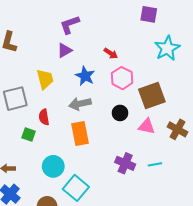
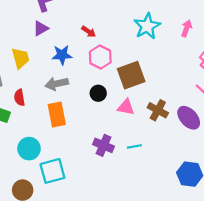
blue star: (85, 76) -> (62, 55), turned -30
cyan square: (76, 188) -> (52, 171), turned 35

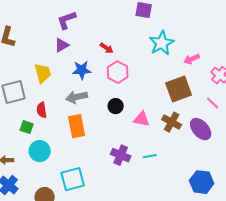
pink arrow: (187, 28) -> (192, 59), moved, turned -133
brown square: (131, 75) -> (179, 89), moved
cyan circle: (29, 149) -> (40, 151), moved

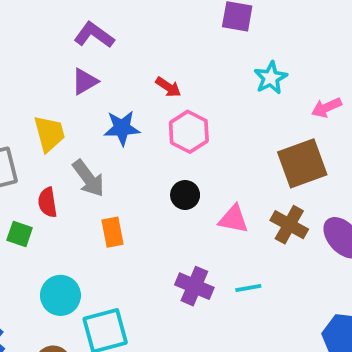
purple L-shape: (67, 20) -> (94, 35), turned 55
cyan star: (162, 43) -> (271, 78), size x0.7
gray arrow: (77, 97) -> (88, 178), moved, turned -115
orange rectangle: (77, 126) -> (113, 232), size x0.7
cyan circle: (40, 151) -> (60, 295), moved

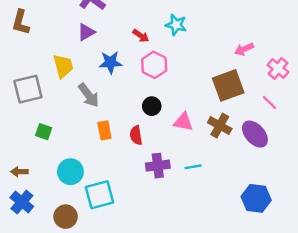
cyan star: (271, 78) -> (176, 25), moved, turned -30
red semicircle: (47, 202) -> (136, 135), moved
purple cross: (194, 286) -> (158, 166), turned -30

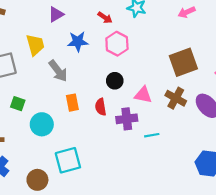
pink arrow: (244, 49) -> (187, 12), moved
purple cross: (158, 166) -> (127, 119), moved
cyan circle: (70, 172) -> (42, 124), moved

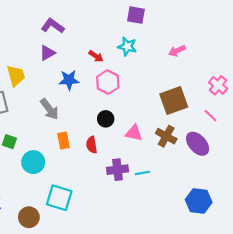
yellow trapezoid: (35, 45) -> (16, 76), moved
purple cross: (127, 119) -> (118, 170), moved
cyan square: (68, 160) -> (59, 198), turned 32

